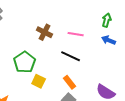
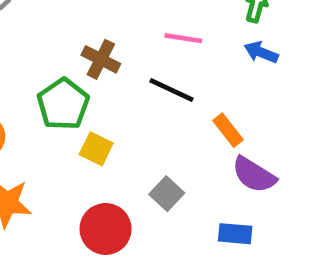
brown cross: (45, 32) -> (101, 59), moved
orange rectangle: (70, 82) -> (228, 130), moved

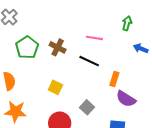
blue arrow: (261, 52) -> (141, 48), moved
green pentagon: (63, 104) -> (27, 47), moved
orange rectangle: (228, 130) -> (114, 79), turned 56

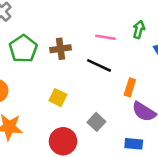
green arrow: (127, 23) -> (139, 30), moved
brown cross: (58, 47) -> (60, 49), turned -35

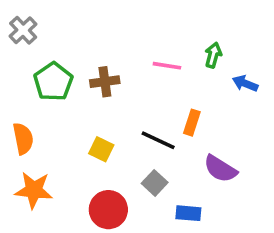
black line: (99, 65) -> (158, 140), moved
orange rectangle: (130, 87) -> (192, 123), moved
blue rectangle: (134, 144) -> (188, 213), moved

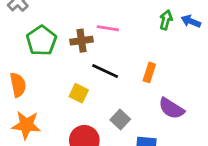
pink line: (167, 66) -> (108, 28), moved
blue arrow: (245, 83) -> (191, 21), moved
black line: (158, 140) -> (105, 71), moved

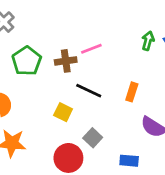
pink line: (108, 28) -> (91, 49), turned -30
gray square: (120, 119) -> (93, 138), moved

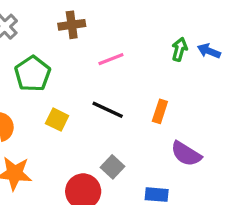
brown cross: (66, 61) -> (72, 25), moved
yellow square: (63, 112) -> (57, 120), moved

